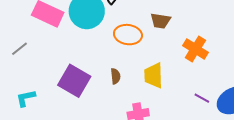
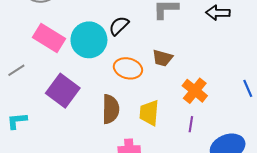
brown semicircle: (115, 76) -> (111, 109), size x1.8
purple square: (74, 81) -> (63, 91), moved
purple line: (202, 98) -> (191, 124), moved, turned 63

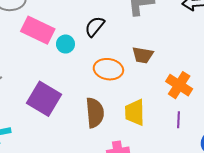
pink rectangle: (49, 38) -> (38, 30), moved
cyan circle: (89, 40) -> (65, 44), size x0.5

